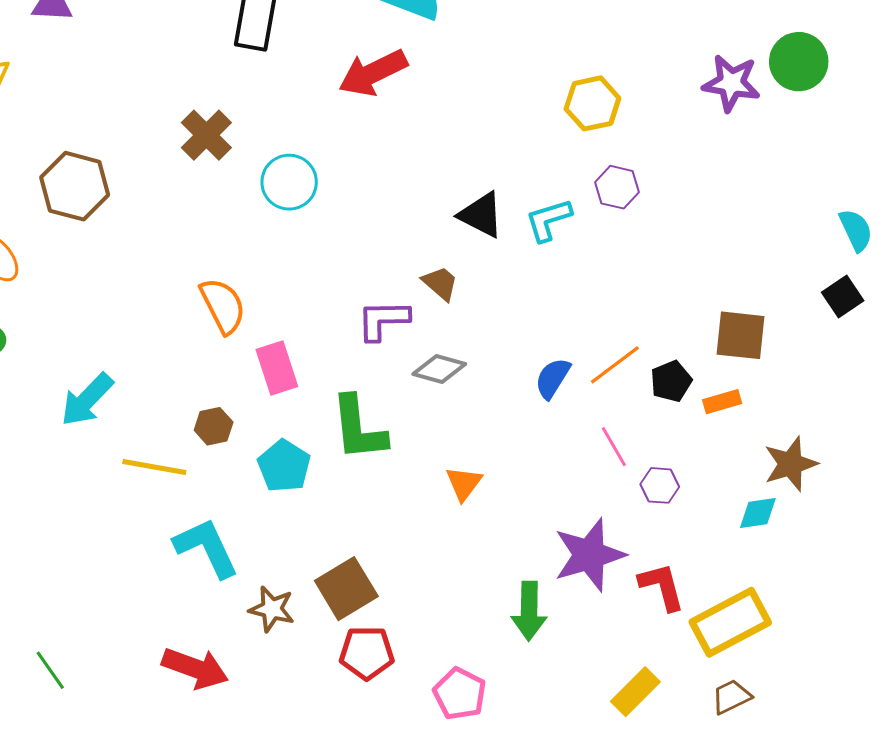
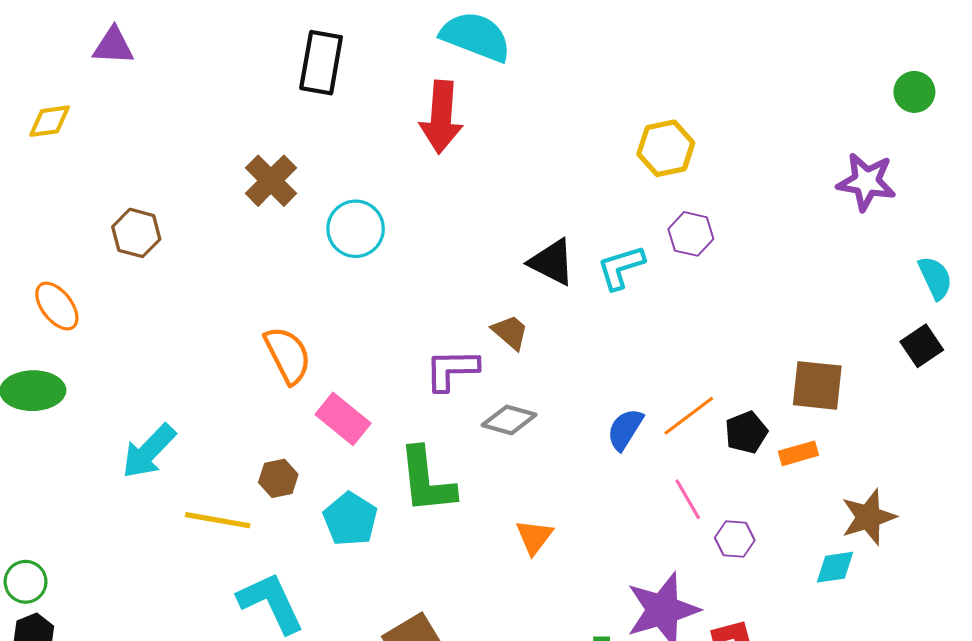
green circle: (799, 62) -> (914, 92), moved, size x0.7
red arrow: (373, 73) -> (441, 117), turned -60
purple star: (731, 83) -> (866, 182), moved
brown hexagon: (75, 186) -> (136, 233), size x0.7
pink rectangle: (277, 368) -> (343, 419), turned -33

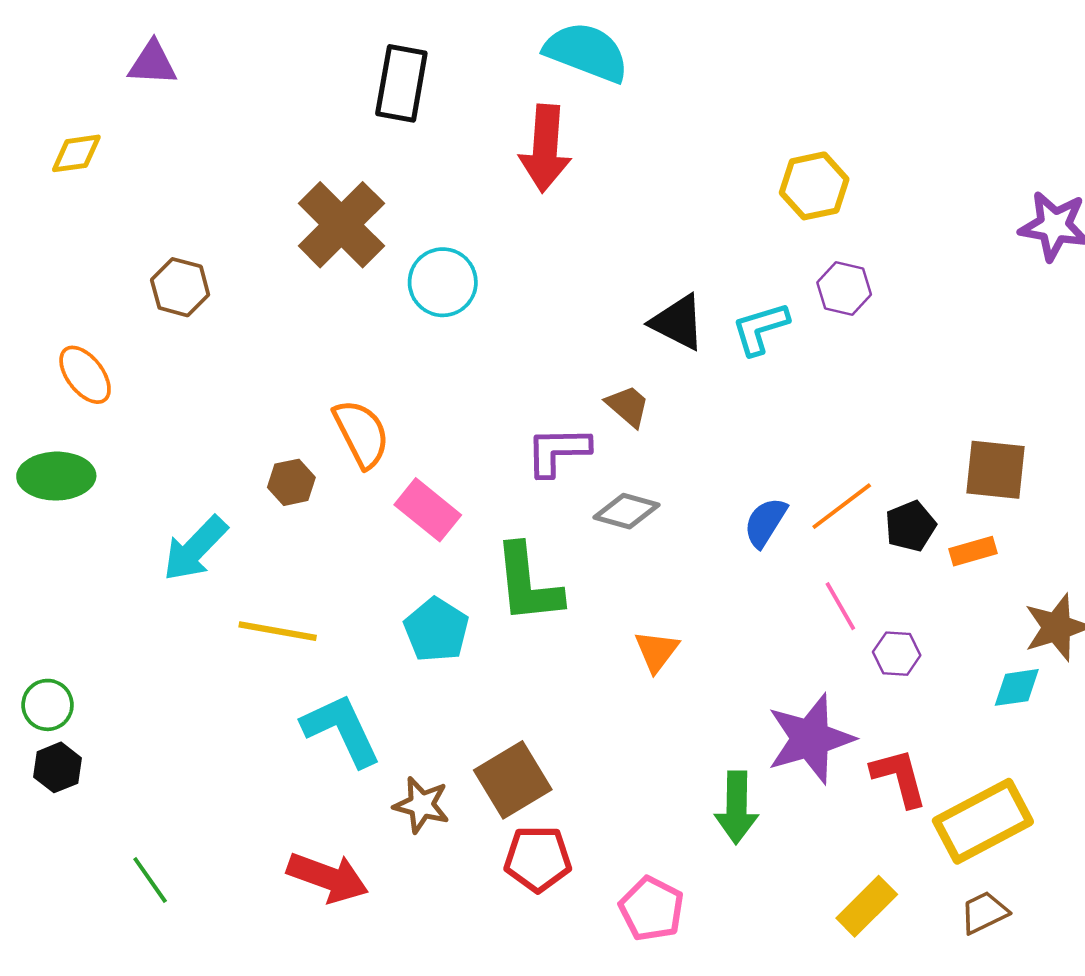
brown cross: (271, 181) -> (341, 225), size x1.4
brown hexagon: (278, 478) -> (291, 482), moved

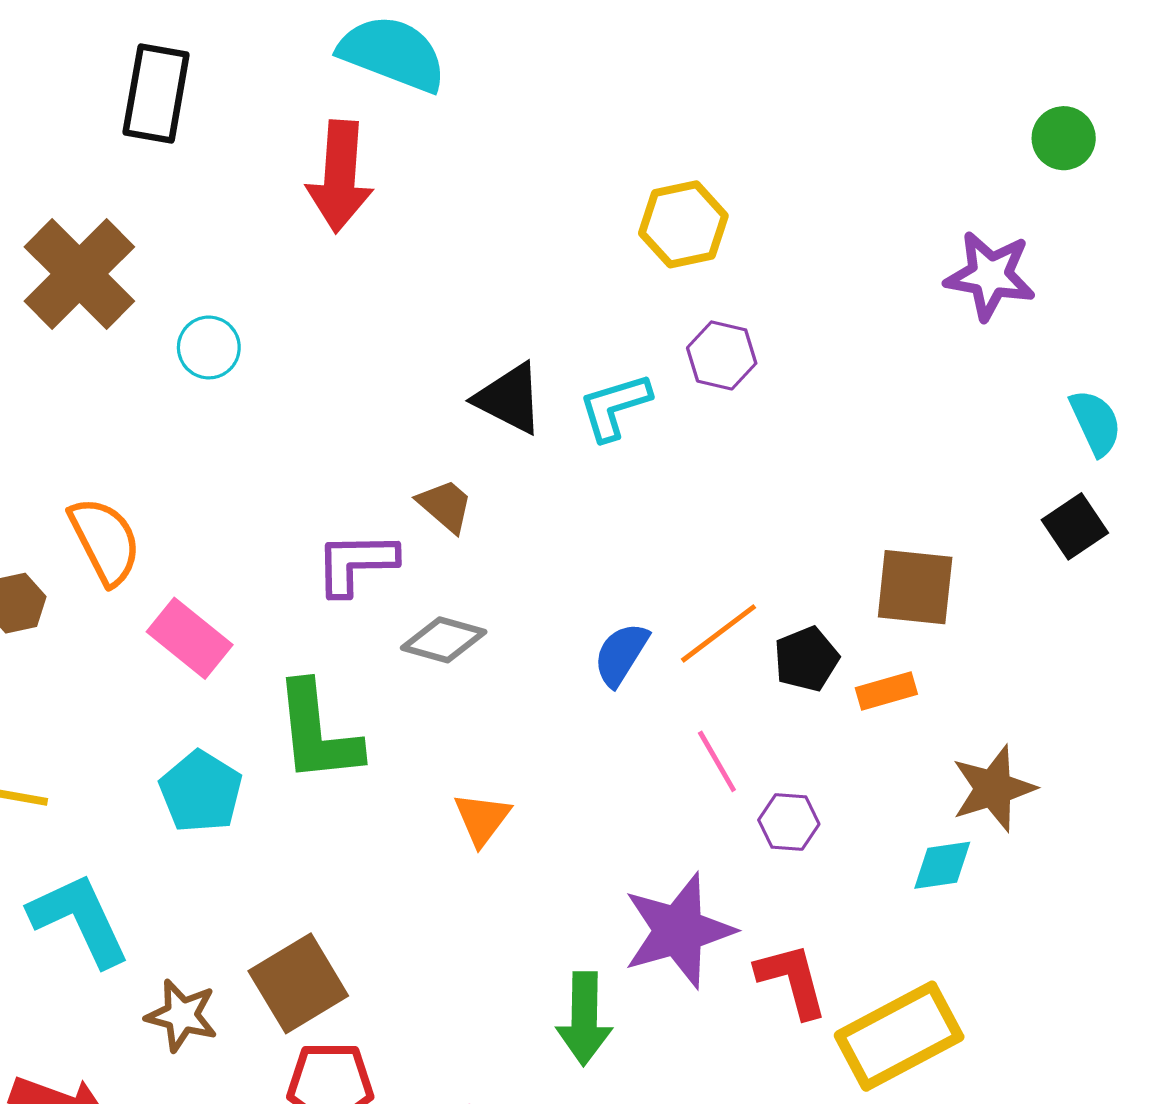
cyan circle: (443, 282) -> (209, 347), size x0.7

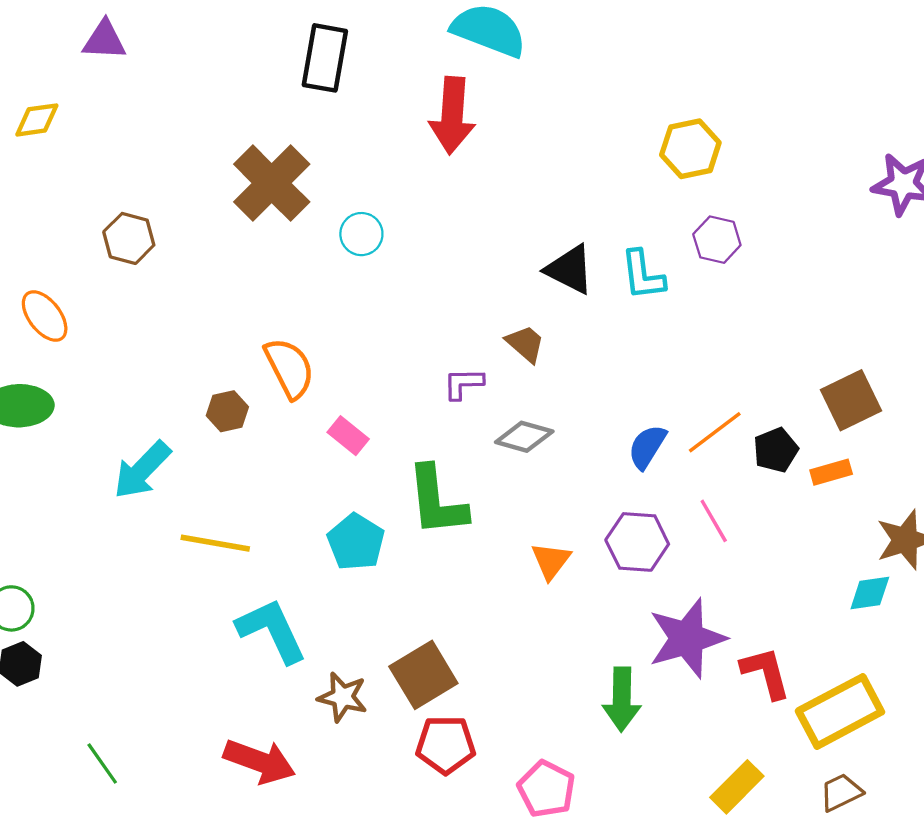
cyan L-shape: (615, 407) -> (643, 275), turned -80
purple L-shape: (356, 563) -> (463, 384), size x0.7
brown square: (915, 587) -> (851, 400), turned -32
pink rectangle: (190, 638) -> (348, 436), size x0.7
purple hexagon: (789, 822) -> (637, 542), moved, size x1.5

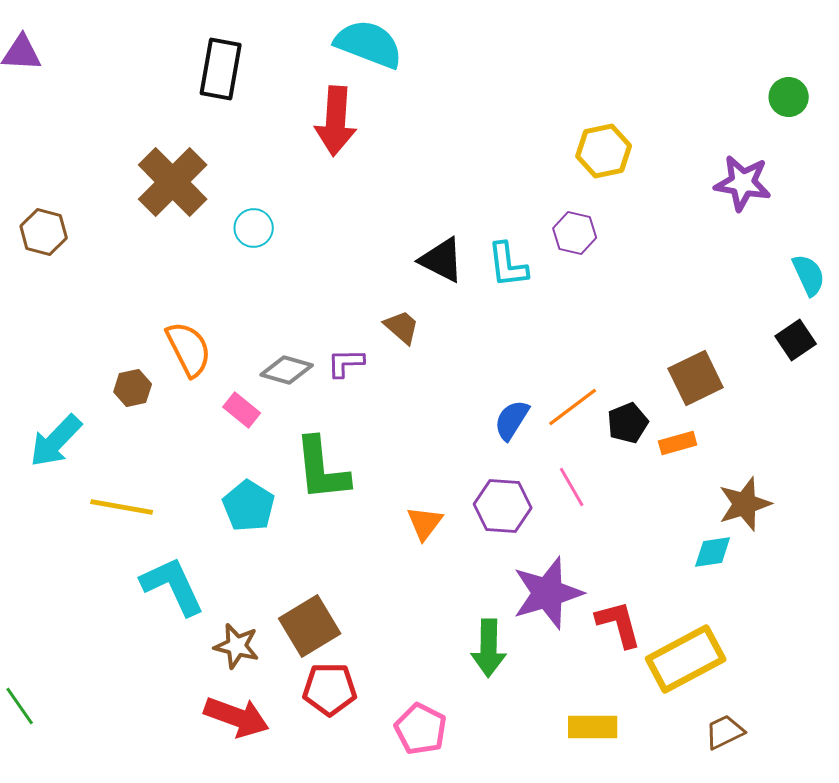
yellow hexagon: (690, 149) -> (604, 151), moved
gray diamond: (524, 437) -> (287, 370), moved
red arrow: (260, 761) -> (237, 717), moved
yellow rectangle: (737, 787) -> (593, 727), turned 45
brown trapezoid: (841, 792) -> (725, 732), moved

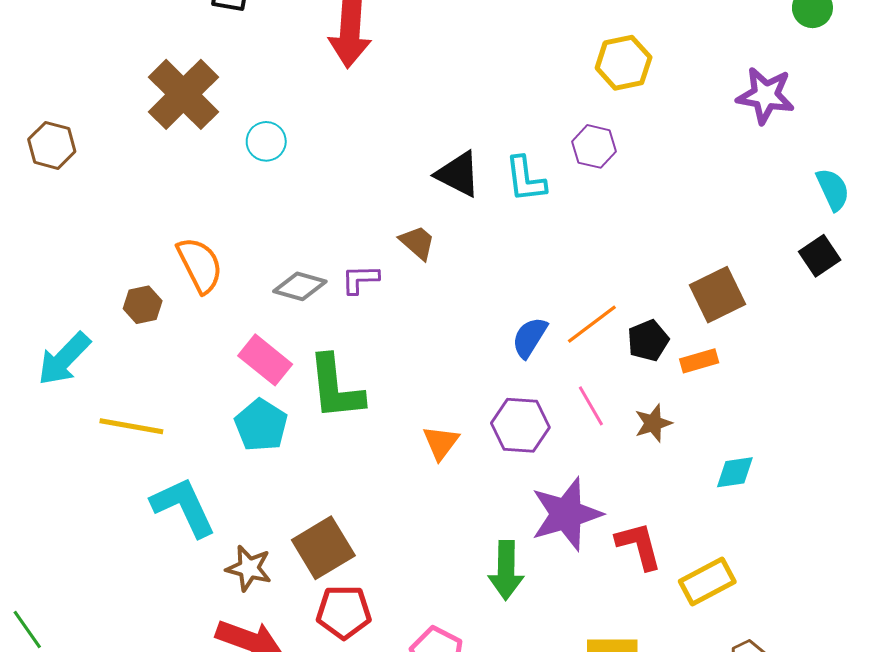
pink rectangle: (242, 410) -> (265, 360), moved, size x1.4
brown star: (745, 504) -> (653, 423), moved, size x0.7
yellow rectangle: (686, 659) -> (707, 581), size x0.7

